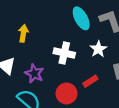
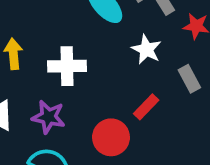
white cross: (64, 53) -> (67, 66), moved

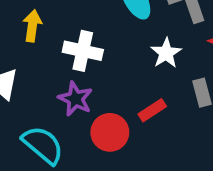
purple star: (48, 117) -> (75, 99), moved

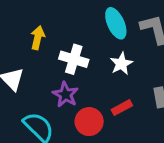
white star: (166, 53) -> (121, 64), moved

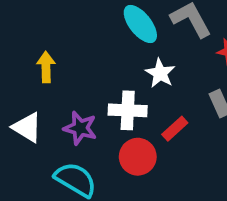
white cross: (74, 59) -> (128, 110), moved
purple star: (65, 95) -> (80, 128), moved

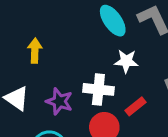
white star: (160, 73) -> (126, 61), turned -30

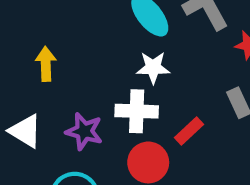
white star: (126, 61) -> (153, 68), moved

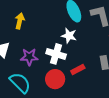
purple star: (84, 131) -> (29, 57), turned -30

